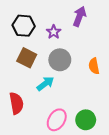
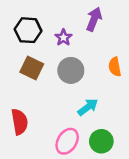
orange semicircle: (94, 66) -> (115, 67), moved
cyan arrow: (45, 84) -> (88, 107), moved

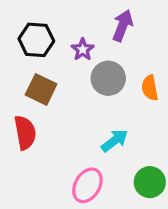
gray circle: (71, 70) -> (108, 78), moved
red semicircle: (20, 122) -> (25, 133), moved
green circle: (101, 141) -> (150, 182), moved

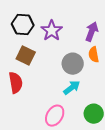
purple arrow: (123, 26) -> (92, 32), moved
purple star: (83, 49) -> (52, 31), size x1.5
gray circle: (108, 78) -> (73, 64), moved

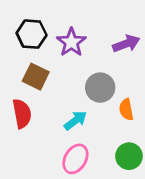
purple arrow: (92, 32) -> (126, 44), turned 48
orange semicircle: (94, 55) -> (126, 110), moved
cyan arrow: (72, 88) -> (75, 120), moved

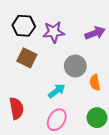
purple star: (71, 42) -> (54, 32), turned 30
red semicircle: (22, 114) -> (16, 108), moved

